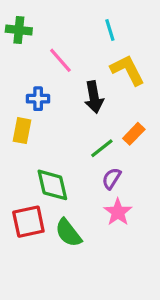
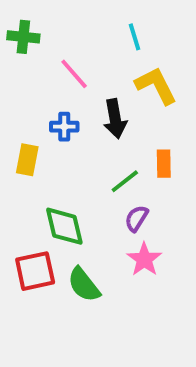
blue cross: (38, 99) -> (64, 127), moved
orange rectangle: (134, 134) -> (164, 164), turned -45

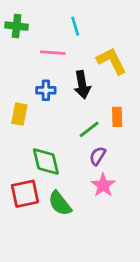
cyan line: (135, 37) -> (75, 26), moved
pink line: (74, 74) -> (53, 53), turned -45

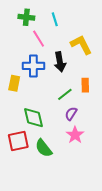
green cross: (17, 26) -> (26, 17), moved
pink line: (53, 53) -> (39, 39), turned 54
blue cross: (46, 90) -> (33, 66), size x1.5

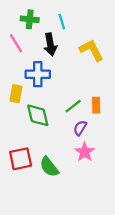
pink line: (39, 39) -> (16, 43), moved
black arrow: (60, 62) -> (50, 44), moved
orange rectangle: (85, 85) -> (96, 105), moved
green diamond: (33, 118) -> (38, 115), moved

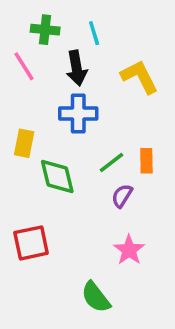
blue cross: (38, 74) -> (78, 114), moved
pink star: (85, 152) -> (129, 250), moved
green semicircle: (49, 167) -> (96, 297), moved

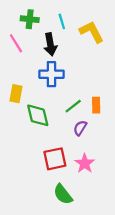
yellow L-shape: (139, 77) -> (92, 32), moved
red square: (31, 243) -> (55, 159), moved

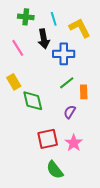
pink line: (16, 43) -> (18, 48), moved
blue cross: (51, 74) -> (64, 54), moved
yellow rectangle: (16, 94) -> (14, 82), turned -42
green line: (73, 106) -> (67, 83), moved

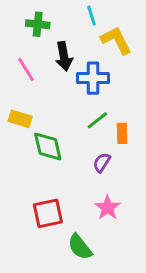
cyan line: (54, 19) -> (92, 16), moved
yellow rectangle: (14, 82) -> (20, 119), turned -42
red square: (48, 139) -> (48, 213), moved

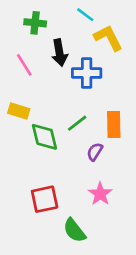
cyan line: (92, 16) -> (85, 15), turned -36
green line: (97, 120) -> (77, 123), moved
orange rectangle: (122, 133) -> (114, 125), size x1.4

